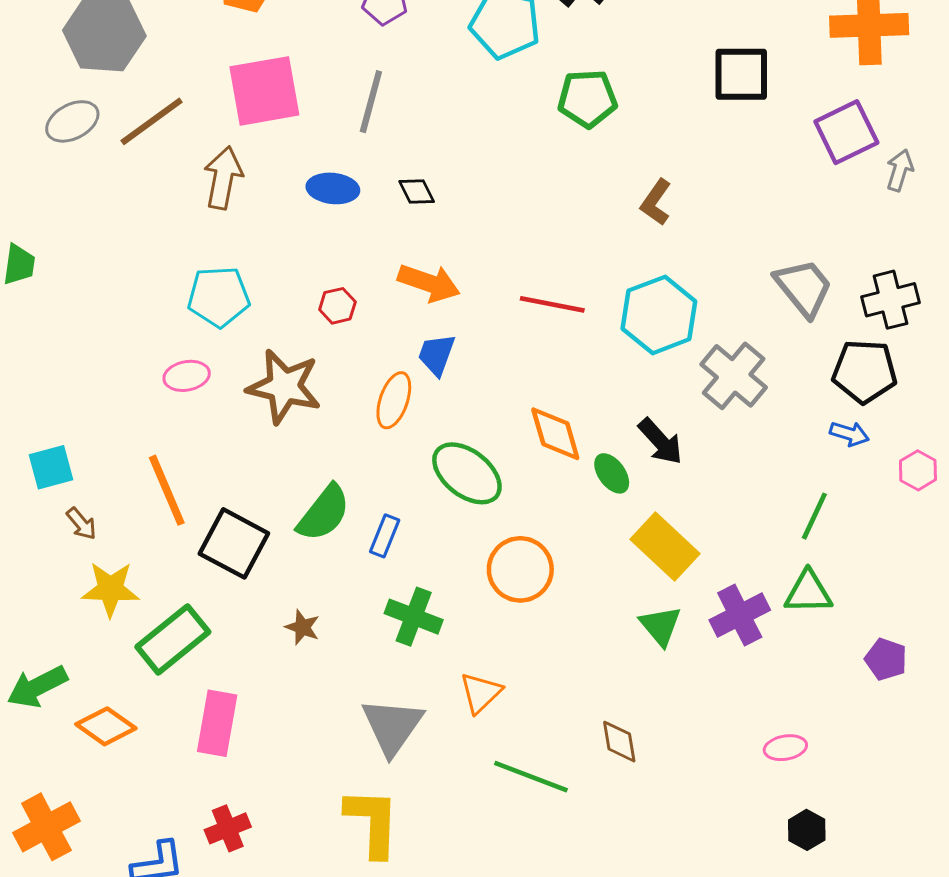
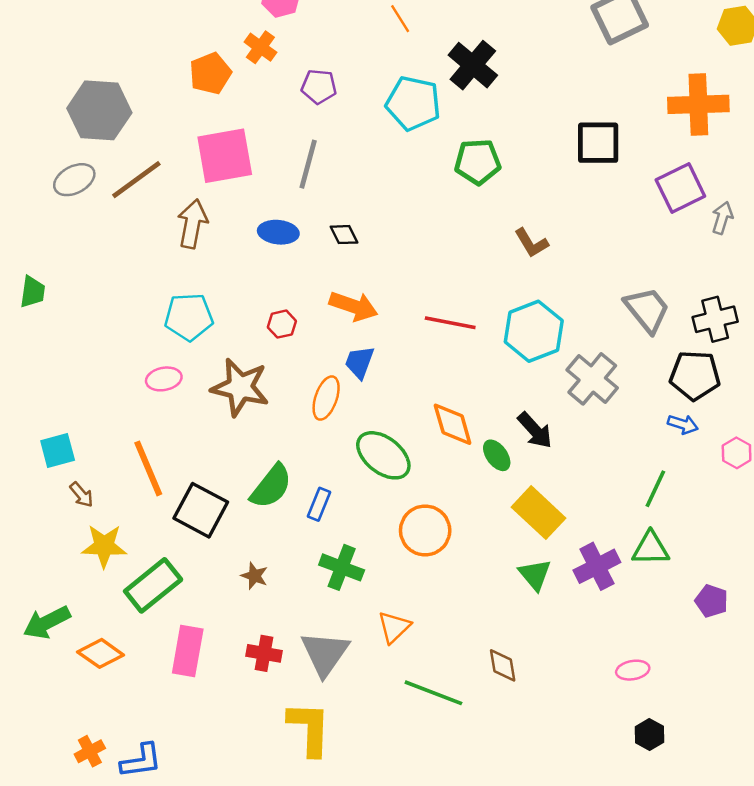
brown L-shape: (656, 202) -> (531, 243), turned -66
orange cross: (46, 827) -> (90, 751), moved, size x0.6
red cross: (228, 828) -> (264, 653), moved, turned 32

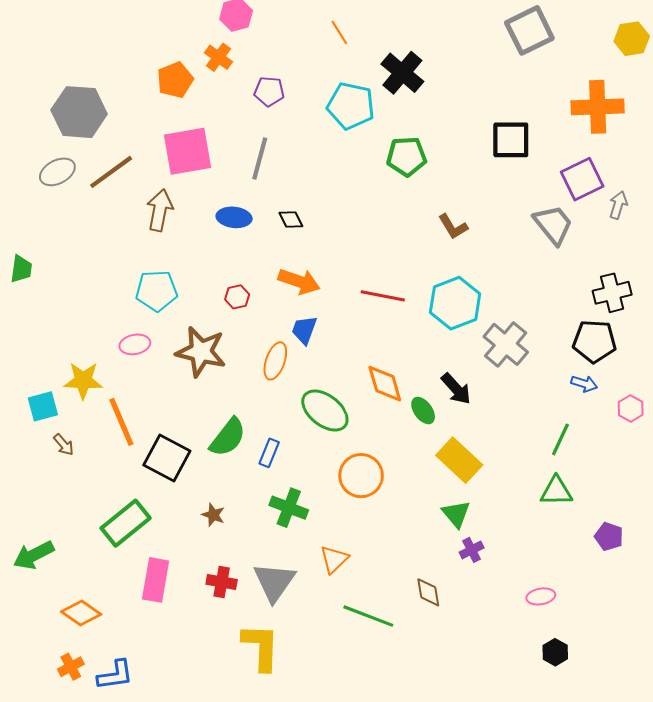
gray trapezoid: (647, 310) -> (553, 225), moved
yellow star: (104, 546) -> (83, 381), moved
purple cross: (597, 566) -> (472, 550), moved, size x0.6
orange diamond: (101, 653) -> (81, 613), moved

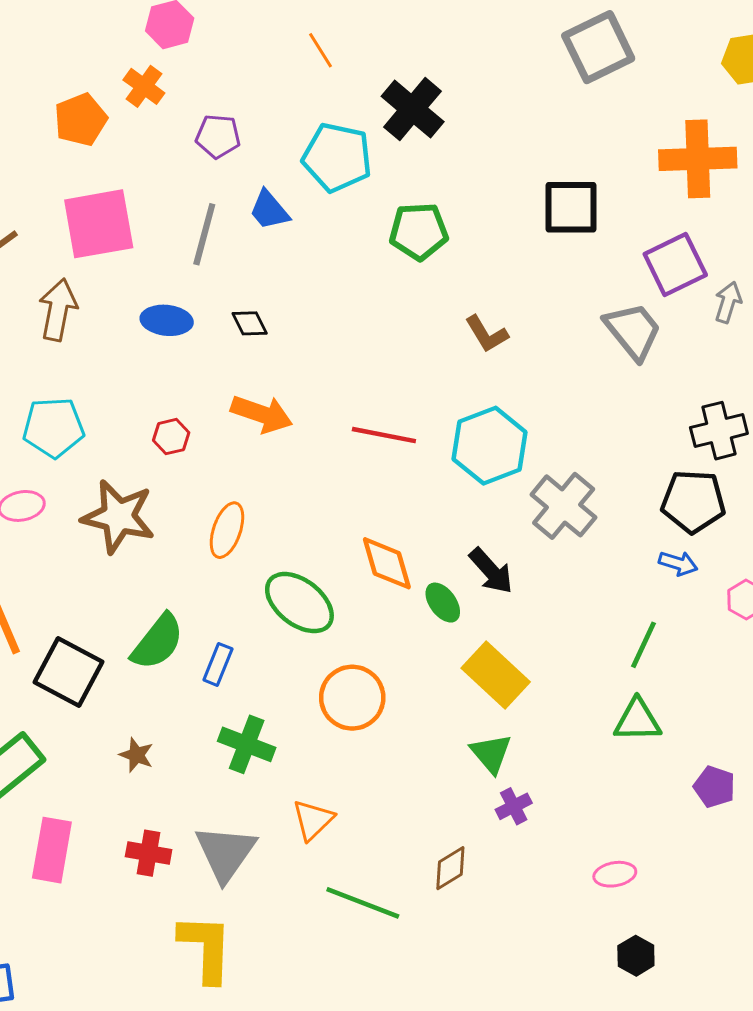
blue trapezoid: (304, 330) -> (269, 210), moved, turned -60
brown diamond: (428, 592) -> (450, 868), turned 68

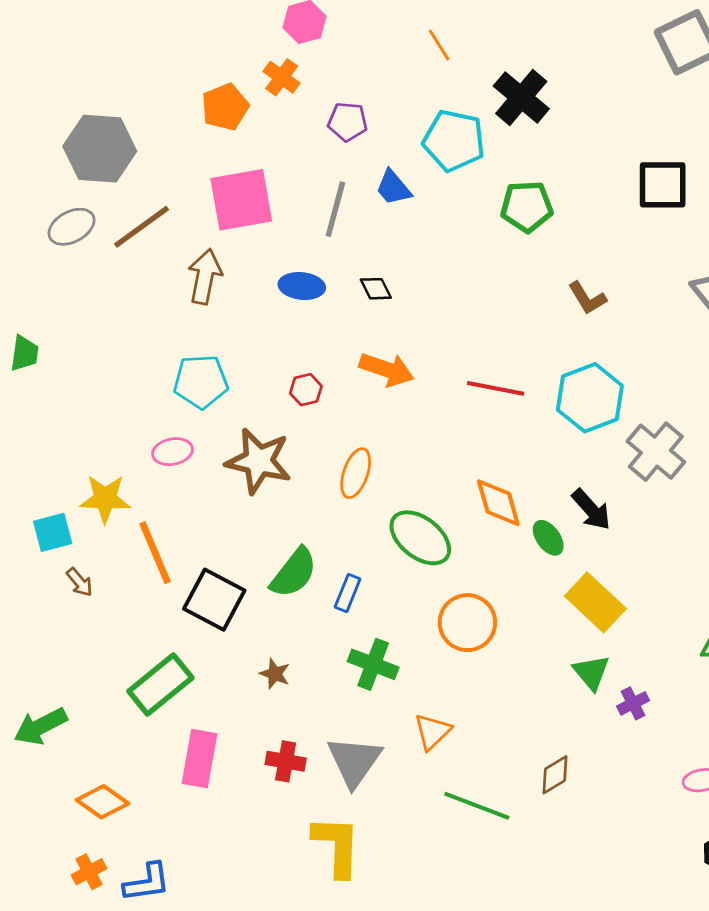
purple cross: (514, 806) -> (633, 703), moved

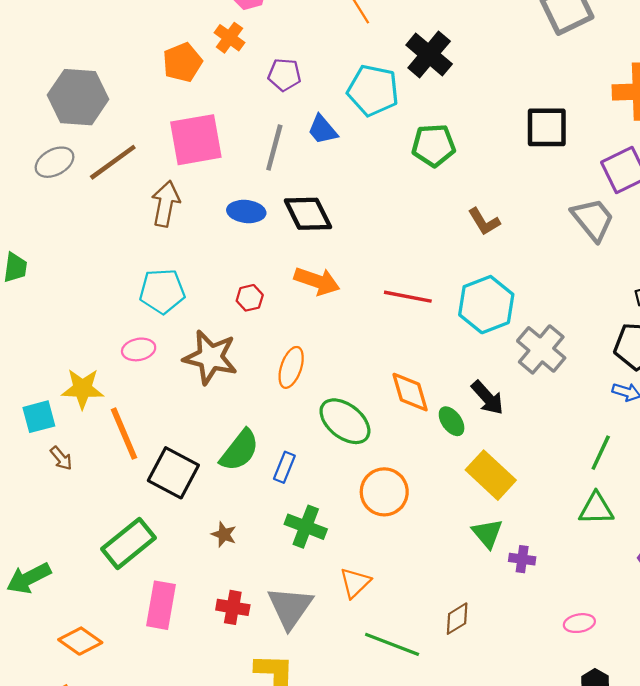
black diamond: (376, 289) -> (308, 214), size x1.8
purple cross: (633, 703) -> (522, 559), turned 35

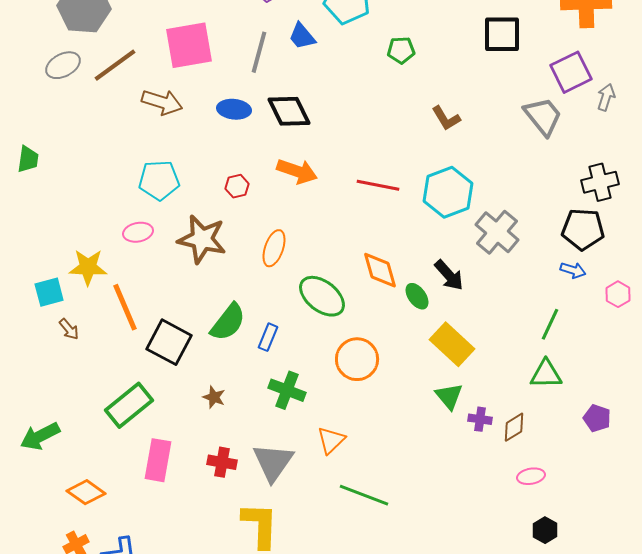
green pentagon: (434, 145) -> (401, 50), size x0.7
brown arrow: (166, 204) -> (162, 102), turned 96
brown diamond: (457, 619) -> (514, 427), moved

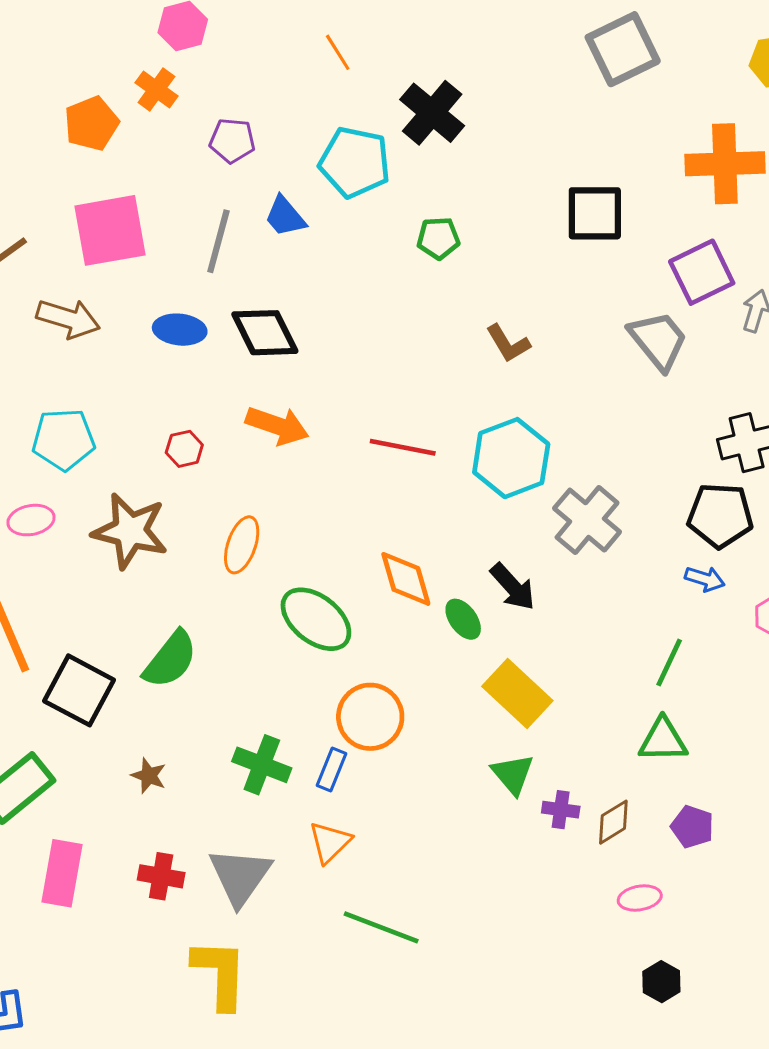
blue rectangle: (268, 337) -> (331, 769), moved
purple pentagon: (597, 418) -> (692, 827), moved

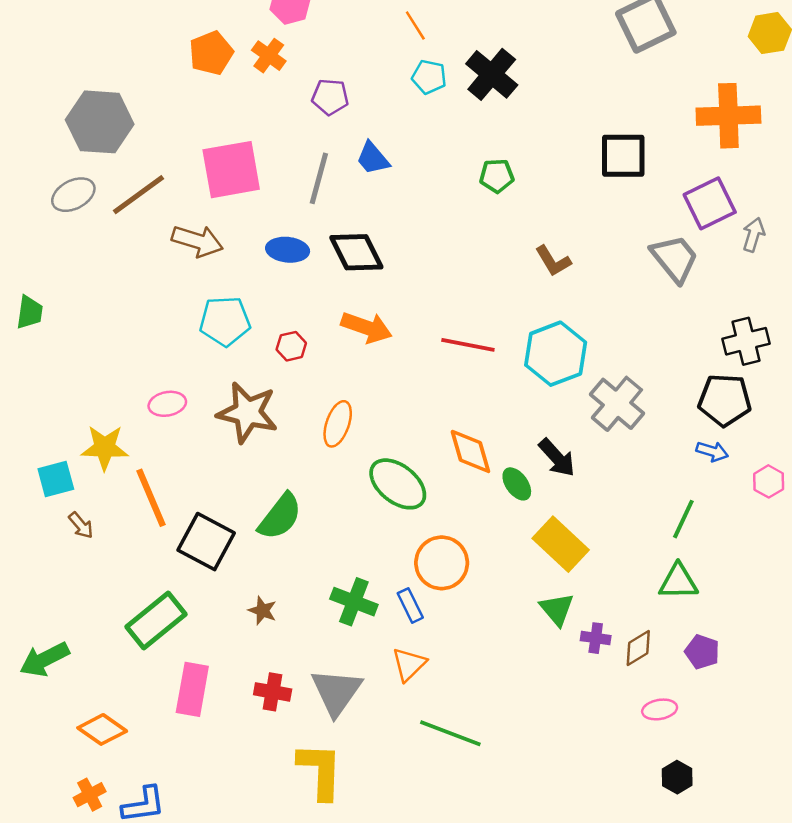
orange pentagon: (91, 124) -> (211, 53), moved
cyan pentagon: (355, 162) -> (429, 77), moved, size x0.6
cyan pentagon: (64, 440) -> (225, 321), moved
blue rectangle: (331, 769) -> (410, 605), turned -48

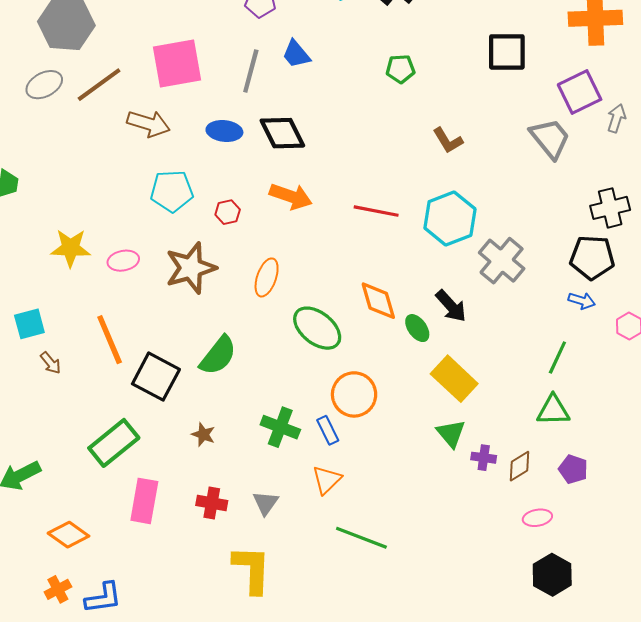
brown star: (247, 413) -> (191, 268), turned -30
yellow star: (105, 448) -> (71, 248), moved
gray triangle: (336, 692) -> (266, 503), size x0.6
black hexagon: (677, 777) -> (552, 575), size x1.5

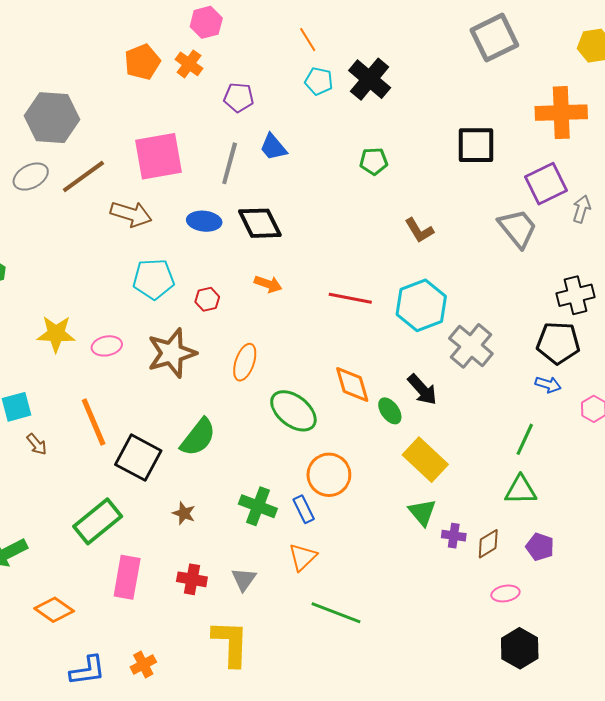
orange arrow: (291, 196) -> (268, 284), size x0.7
orange cross: (58, 589) -> (143, 664), moved

